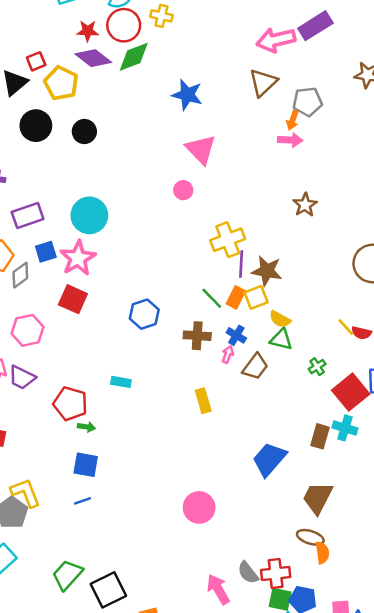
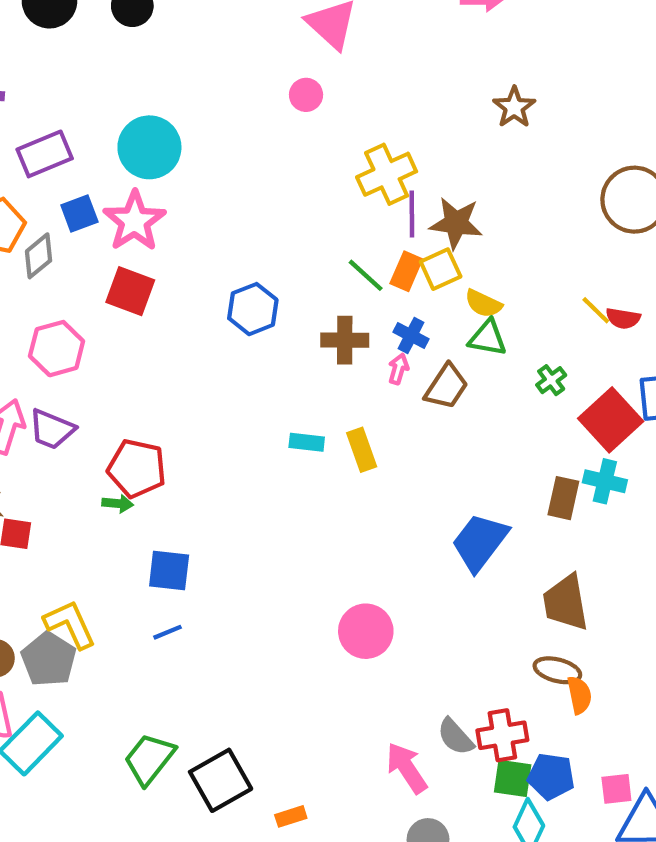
cyan rectangle: (121, 382) -> (307, 442), moved
green arrow: (86, 427) -> (118, 504), moved
brown trapezoid: (318, 498) -> (566, 603), turned -33

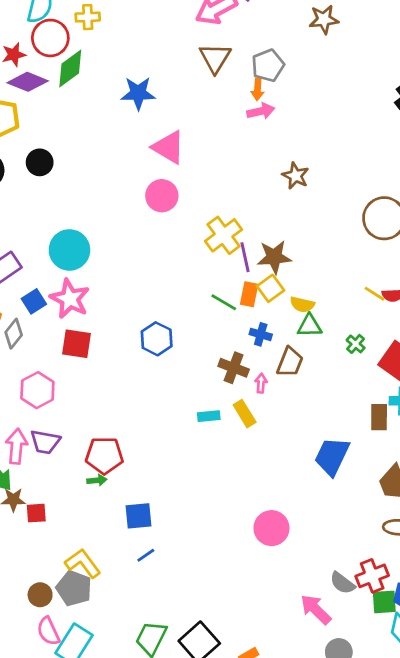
pink circle: (306, 95) -> (162, 196), size x1.5
brown cross: (345, 340) -> (234, 368), moved, turned 32
pink arrow: (398, 369) -> (261, 383), moved

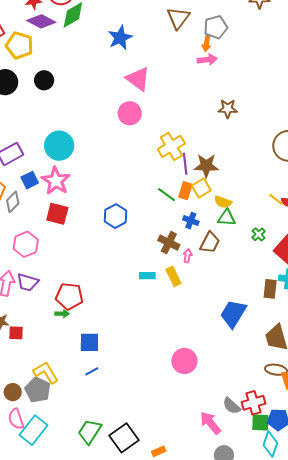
blue star: (138, 93) -> (120, 38), turned -30
brown star: (296, 176) -> (228, 109), turned -30

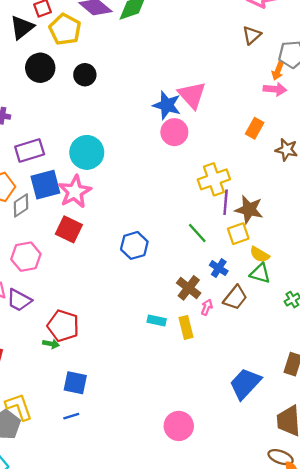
brown triangle: (178, 18) -> (252, 35), size x0.7
blue star: (120, 38) -> (167, 105), moved, turned 30
blue square: (30, 180) -> (45, 185), size x1.5
orange rectangle: (185, 191) -> (255, 128), moved

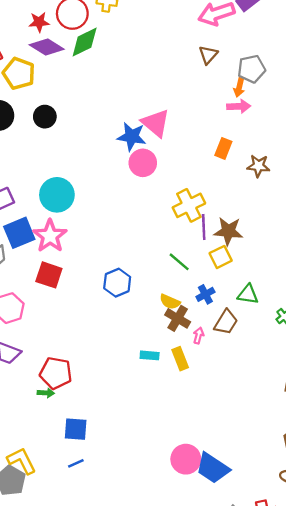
yellow semicircle: (260, 255) -> (170, 302), moved
blue cross: (219, 268) -> (205, 294), turned 36
blue trapezoid: (245, 384) -> (213, 468), moved, turned -92

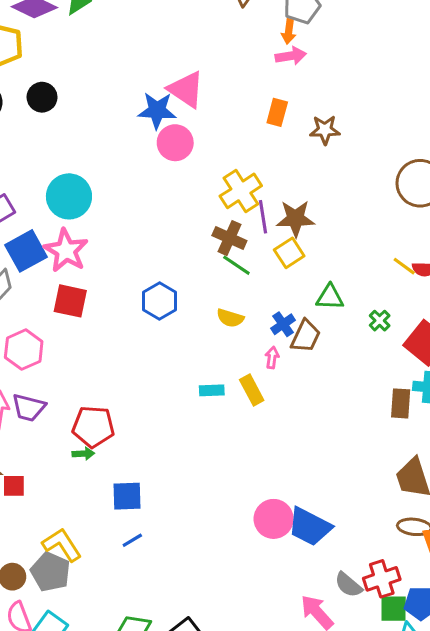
blue cross: (205, 294) -> (283, 324), moved
brown cross: (178, 318) -> (229, 238), moved

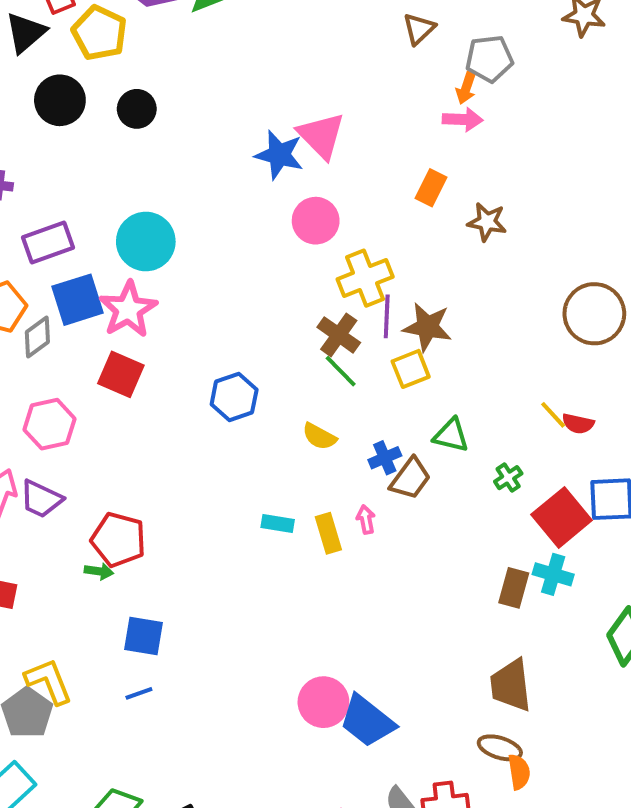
pink circle: (175, 143) -> (316, 221), moved
pink arrow: (272, 357) -> (366, 519), moved, turned -30

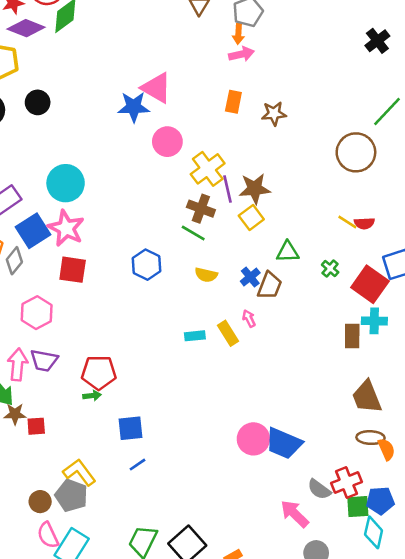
green line: (341, 371) -> (193, 233), moved

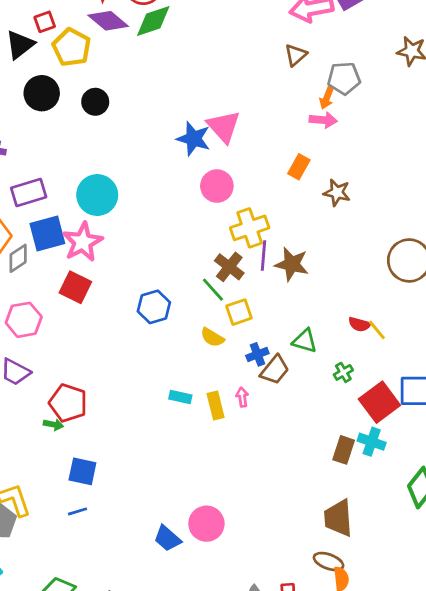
yellow square: (251, 218) -> (239, 312), moved
red semicircle: (364, 223) -> (359, 324), moved
blue trapezoid: (284, 443) -> (167, 539), moved, size x0.7

